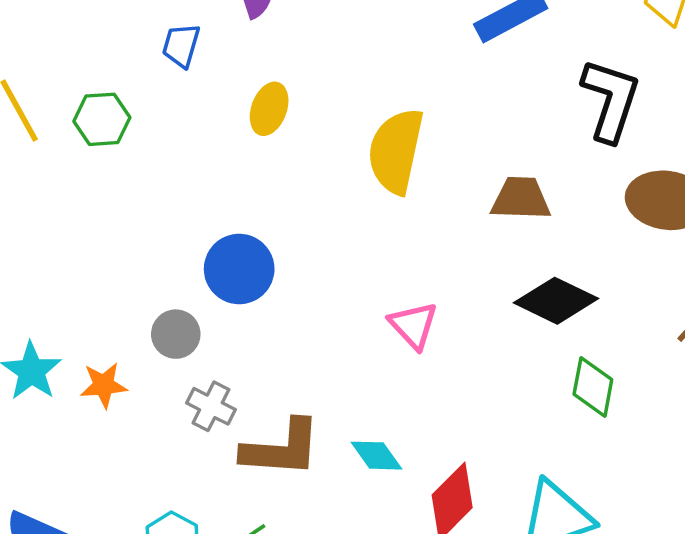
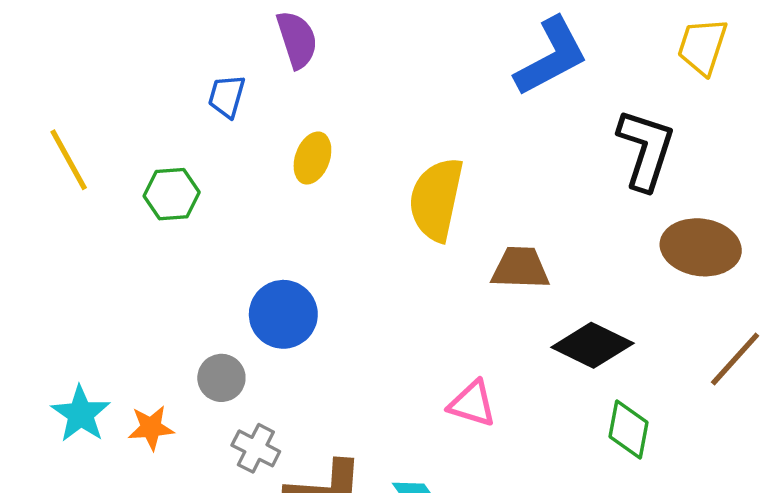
green hexagon: (102, 119) -> (172, 194), moved
brown trapezoid: (521, 199) -> (520, 268), moved
pink triangle: (413, 325) -> (472, 404), moved, turned -30

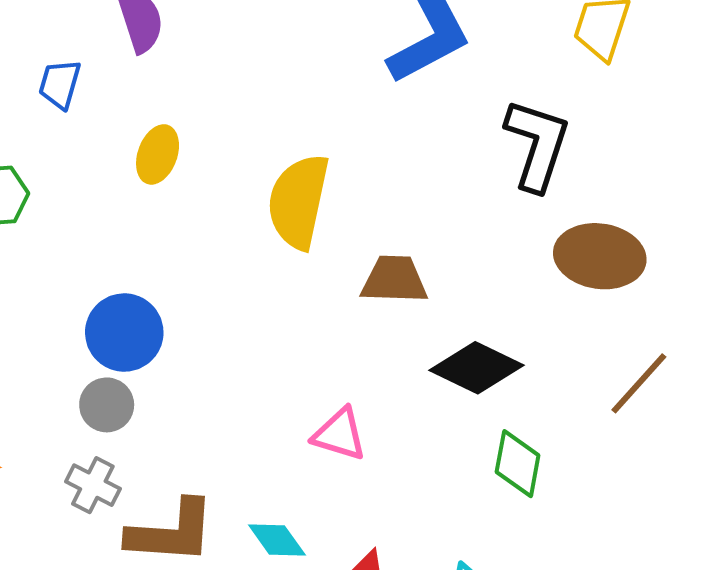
gray circle: (221, 378) -> (107, 405), moved

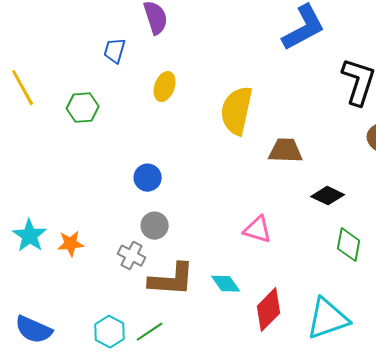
blue circle: (124, 333) -> (148, 178), size x0.7
black diamond: (476, 368) -> (328, 196), size x0.7
gray circle: (107, 405) -> (155, 226), moved

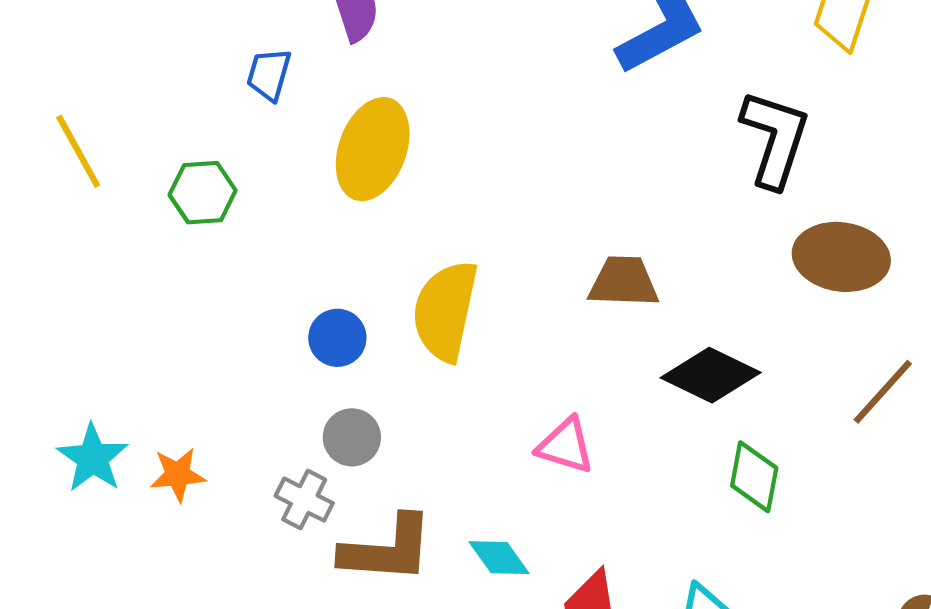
yellow ellipse: (165, 87) -> (373, 149), size x1.6
yellow semicircle: (237, 111) -> (445, 311), moved
black diamond: (328, 196) -> (711, 375), size x1.4

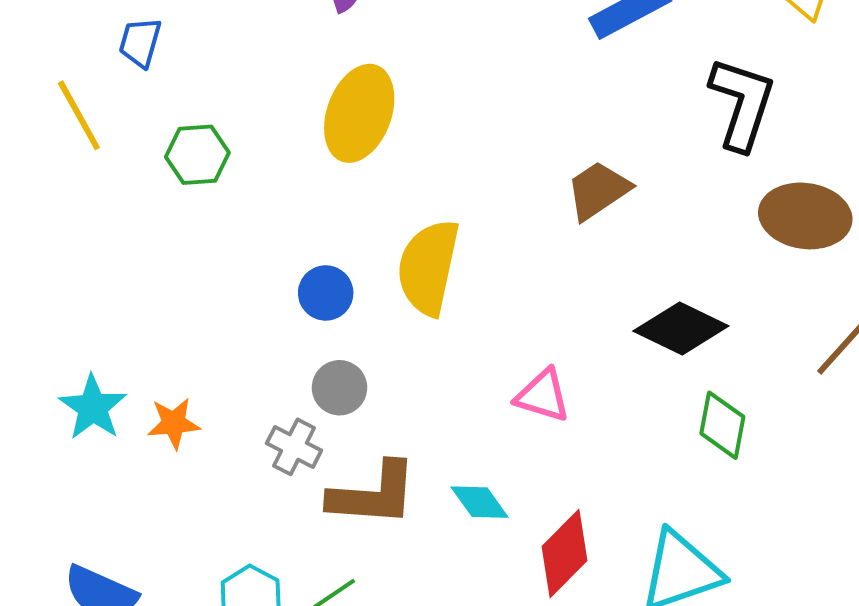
blue trapezoid: (269, 74) -> (140, 42), moved
brown trapezoid: (624, 282) -> (598, 190), moved, turned -36

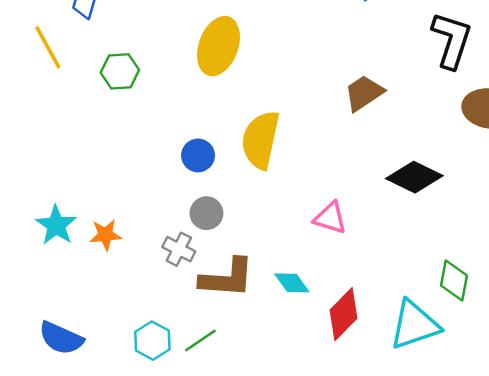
green diamond: (722, 425) -> (454, 280), moved

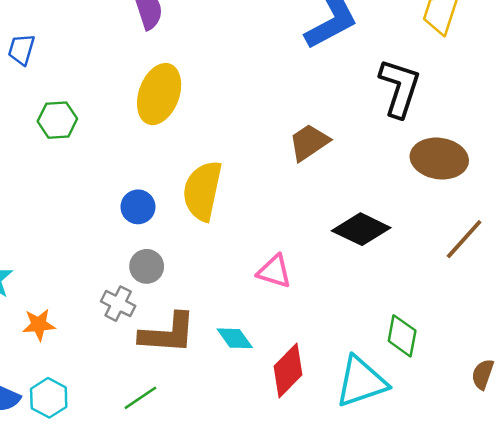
orange star: (105, 235) -> (39, 325), moved
cyan hexagon: (152, 341) -> (49, 398), moved

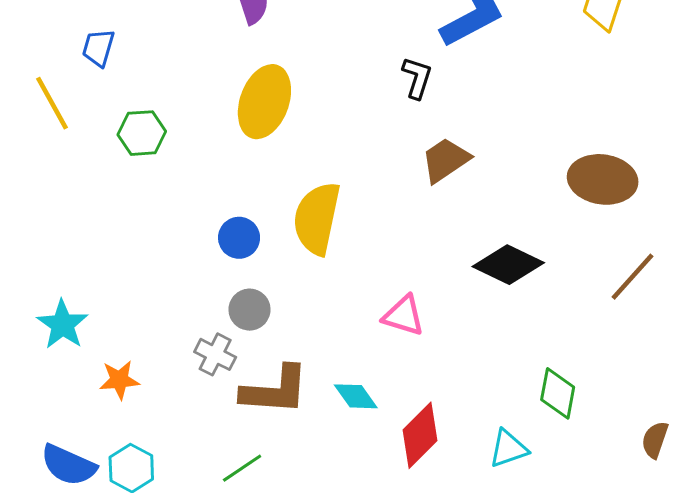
black L-shape: (400, 88) -> (417, 78), moved, size x0.6
cyan triangle: (361, 382) -> (508, 449), size x0.6

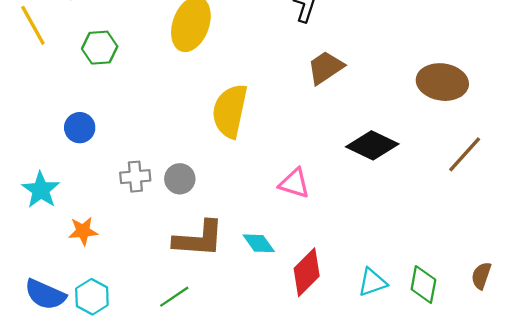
blue circle: (239, 238) -> (80, 128), moved
gray cross: (215, 354) -> (135, 177), moved, turned -32
green diamond: (558, 393) -> (423, 285), moved

